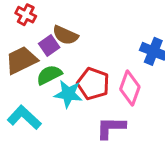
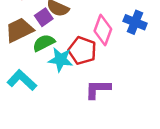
pink diamond: (130, 88) -> (103, 30), moved

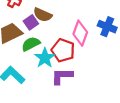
cyan star: (60, 60) -> (45, 58), turned 30
purple L-shape: (98, 89) -> (62, 76), moved

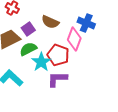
brown semicircle: (43, 15) -> (50, 22), moved
blue cross: (107, 27) -> (86, 23), moved

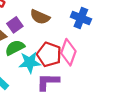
pink diamond: (74, 39) -> (68, 52), moved
cyan star: (41, 62) -> (30, 62), turned 30

